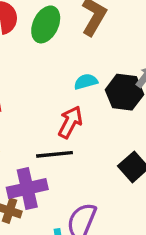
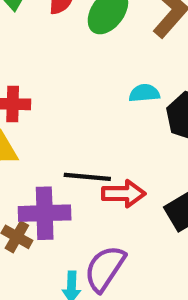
red arrow: (70, 122) -> (124, 194), moved, turned 52

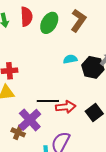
purple cross: (45, 213) -> (30, 120), turned -35

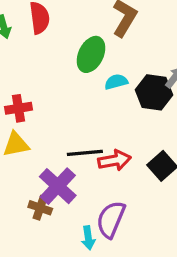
green ellipse: (49, 23) -> (91, 54), moved

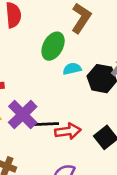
purple cross: (58, 186) -> (23, 114), moved

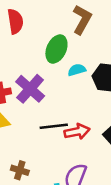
purple cross: (23, 114) -> (30, 89), moved

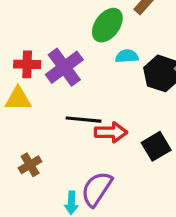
brown cross: (20, 170) -> (30, 165), turned 30

